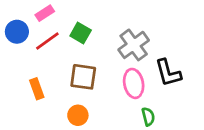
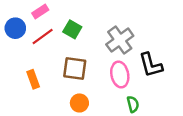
orange circle: (78, 115) -> (79, 103), moved

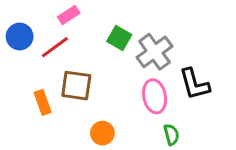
pink rectangle: (40, 12) -> (69, 15), moved
green square: (72, 29) -> (119, 38), moved
brown square: (75, 69) -> (76, 86), moved

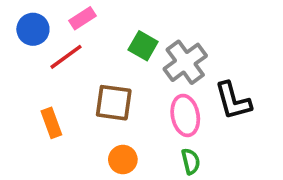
blue circle: (20, 36) -> (33, 29), moved
brown square: (76, 86) -> (114, 103), moved
green semicircle: (171, 135) -> (191, 161), moved

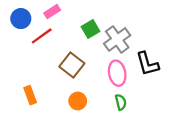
green square: (143, 46) -> (90, 29), turned 30
brown square: (114, 103) -> (72, 65), turned 30
orange rectangle: (51, 123) -> (30, 95), moved

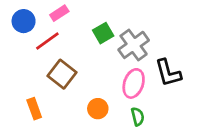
brown square: (72, 65) -> (62, 74), moved
pink ellipse: (117, 73) -> (134, 83), turned 30
orange circle: (78, 101) -> (98, 109), moved

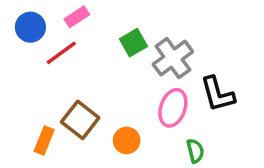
brown square: (62, 74) -> (80, 120), moved
orange rectangle: (34, 109) -> (44, 140), turned 42
green semicircle: (138, 117) -> (195, 151), moved

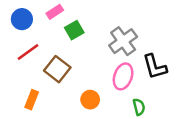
green square: (133, 43) -> (74, 30), moved
red line: (61, 53) -> (28, 52), moved
brown square: (80, 120) -> (57, 69), moved

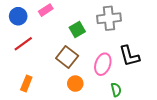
green square: (74, 30) -> (77, 29), moved
gray cross: (123, 41) -> (109, 18), moved, turned 30
brown square: (57, 69) -> (67, 57), moved

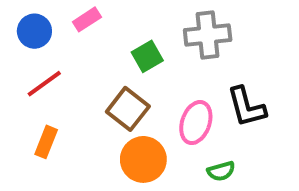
orange rectangle: (26, 84) -> (46, 142), moved
orange circle: (75, 84) -> (143, 159), size x1.5
green semicircle: (116, 90) -> (221, 171), turned 88

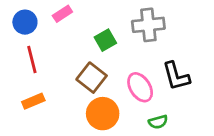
red line: (44, 84) -> (32, 60), turned -68
pink ellipse: (196, 123) -> (140, 87), turned -52
orange rectangle: (46, 142) -> (33, 101), turned 45

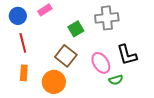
orange rectangle: (33, 101) -> (24, 73), turned -63
orange circle: (103, 114) -> (54, 82), moved
green semicircle: (158, 122) -> (116, 80), moved

